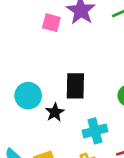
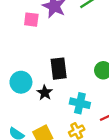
cyan cross: (95, 131) -> (80, 103), turned 36

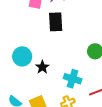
black rectangle: (59, 69) -> (56, 22), moved

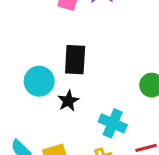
black rectangle: (56, 22) -> (75, 60), moved

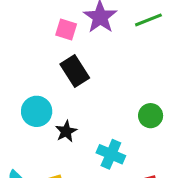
black rectangle: (75, 60) -> (75, 71), moved, turned -36

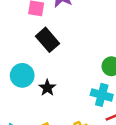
cyan cross: (111, 154) -> (102, 95), moved

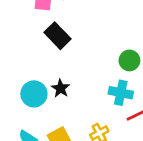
cyan circle: (22, 75) -> (34, 94), moved

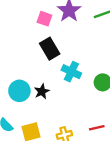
cyan cross: (121, 93) -> (71, 72), moved

